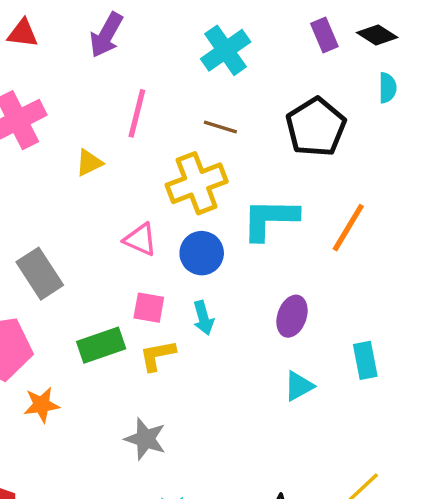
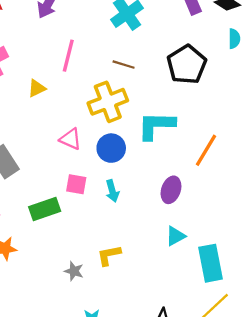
orange line: (348, 228) -> (206, 150), moved
yellow L-shape: (157, 355) -> (109, 255), moved
cyan rectangle: (365, 360) -> (210, 263), moved, size x1.5
gray star: (145, 439) -> (74, 271), size x0.7

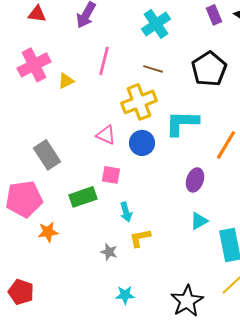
yellow triangle: (37, 88) -> (66, 81), moved
cyan arrow: (112, 191) -> (126, 212), moved

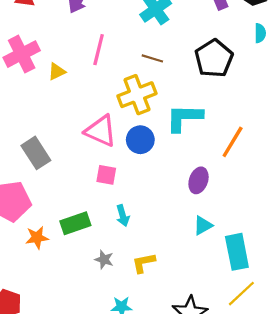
pink triangle: (106, 135) -> (101, 131), size x1.5
green rectangle: (83, 197) -> (75, 223), moved
yellow L-shape: (140, 238) -> (144, 263), moved

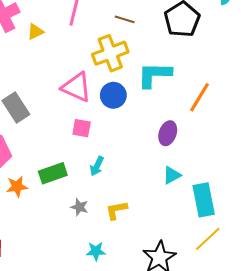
cyan arrow: (123, 216) -> (97, 166), turned 42

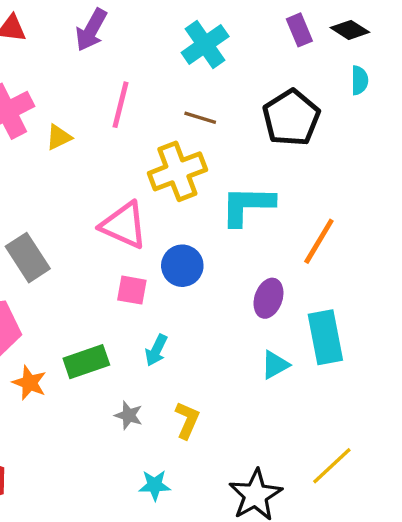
blue circle: (113, 95) -> (182, 266), moved
orange star: (17, 187) -> (29, 383), turned 30
cyan rectangle: (204, 200) -> (325, 337), moved
yellow L-shape: (116, 210) -> (187, 420), turned 125

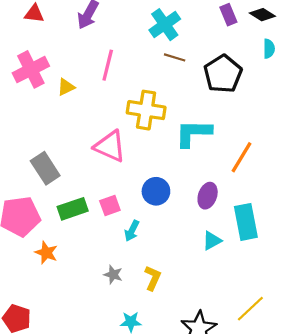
brown line: (200, 118) -> (175, 57), moved
yellow cross: (177, 171) -> (146, 110), turned 30
blue circle: (182, 266) -> (156, 191), moved
pink square: (132, 290) -> (110, 206), moved, turned -30
green rectangle: (86, 362) -> (73, 209), moved

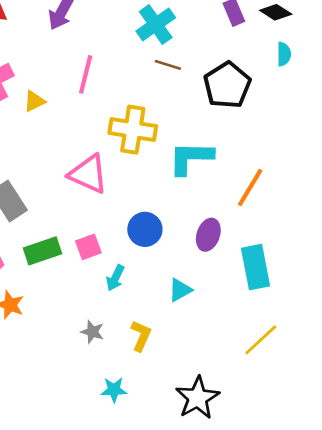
cyan triangle: (212, 241) -> (180, 290), moved
yellow line: (250, 309) -> (261, 340), moved

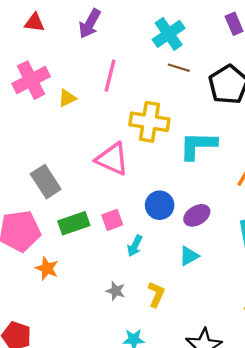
purple ellipse: (208, 235) -> (197, 215), moved, turned 40

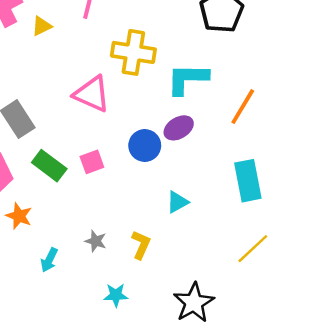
purple ellipse: (197, 215) -> (179, 128), moved
green rectangle: (74, 223) -> (49, 166), turned 56
cyan arrow: (135, 246) -> (49, 260), moved

